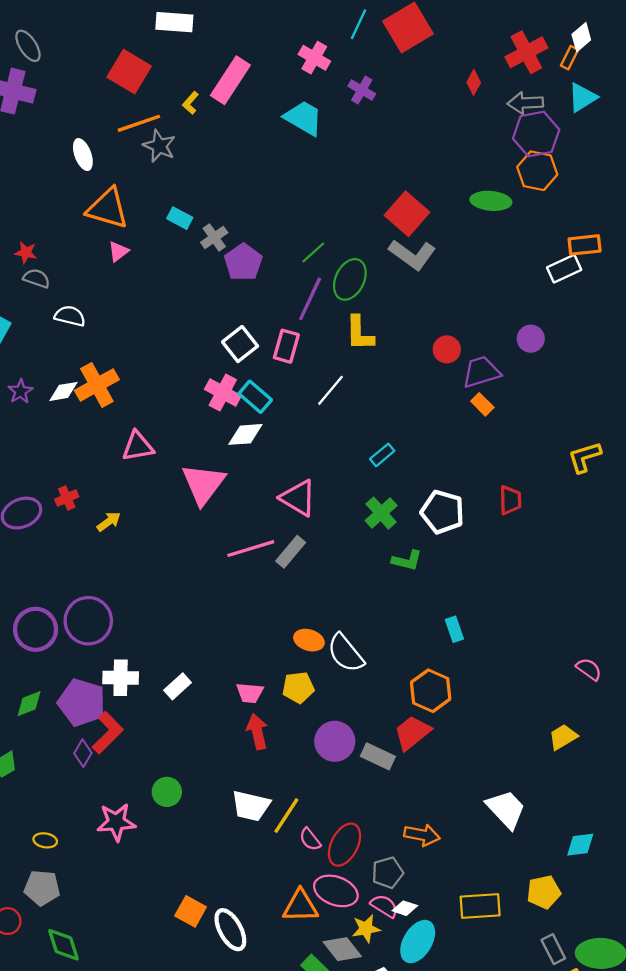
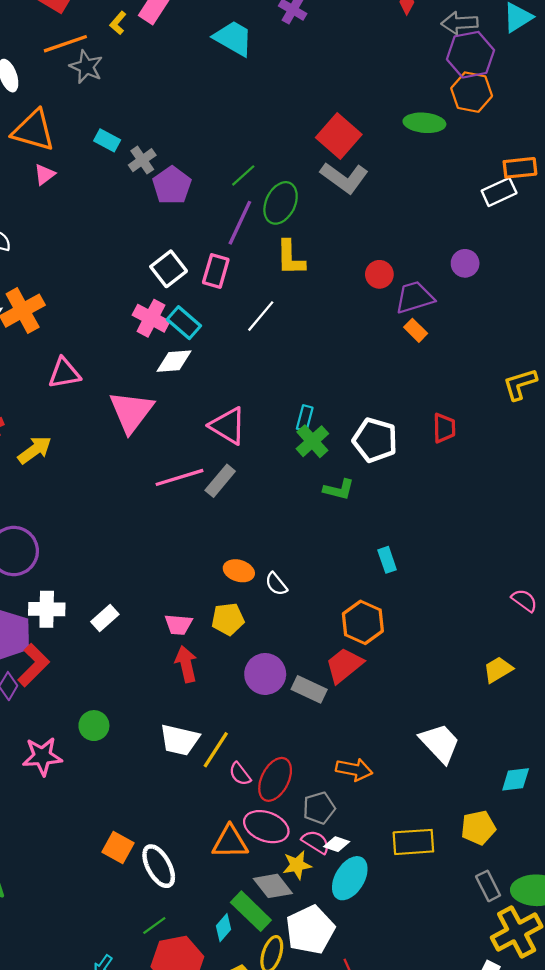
cyan rectangle: (382, 455) -> (305, 418), moved, turned -35
yellow arrow: (109, 522) -> (35, 450), size x1.4
white semicircle: (346, 653) -> (276, 584), size x0.6

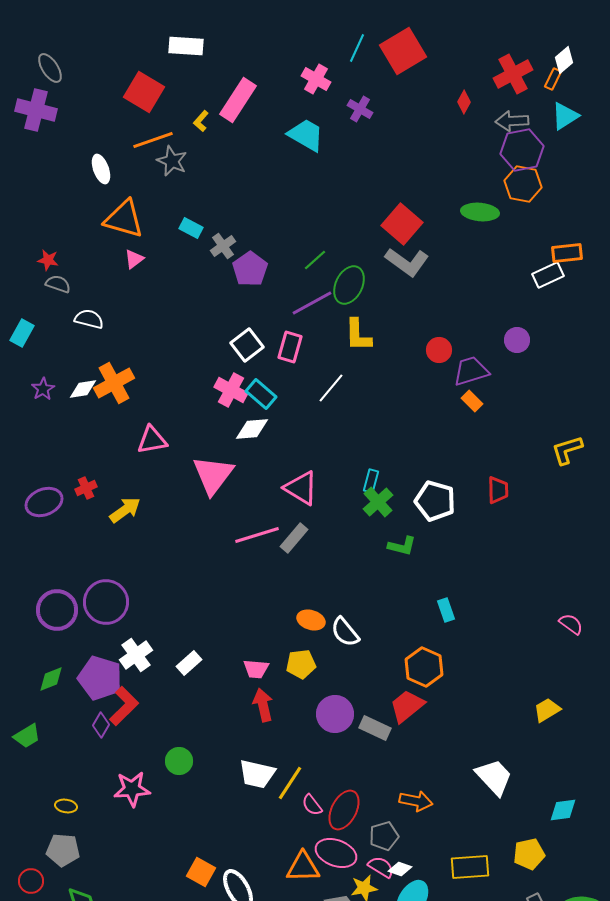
purple line: (240, 223) -> (312, 303), turned 36
white semicircle: (276, 584) -> (345, 632), size x1.4
pink semicircle: (524, 600) -> (571, 624), moved
white cross: (47, 609) -> (136, 655), turned -36

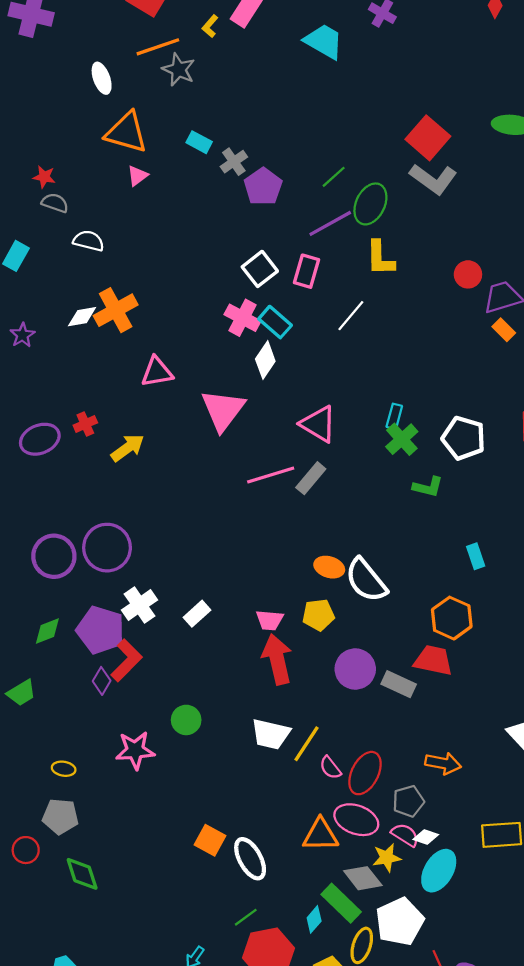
purple star: (43, 389) -> (22, 335), moved
white diamond: (252, 429) -> (265, 360), turned -52
white semicircle: (345, 632) -> (366, 580), size x1.4
red arrow: (263, 705) -> (277, 659), size x1.4
red trapezoid: (407, 706) -> (433, 660), turned 51

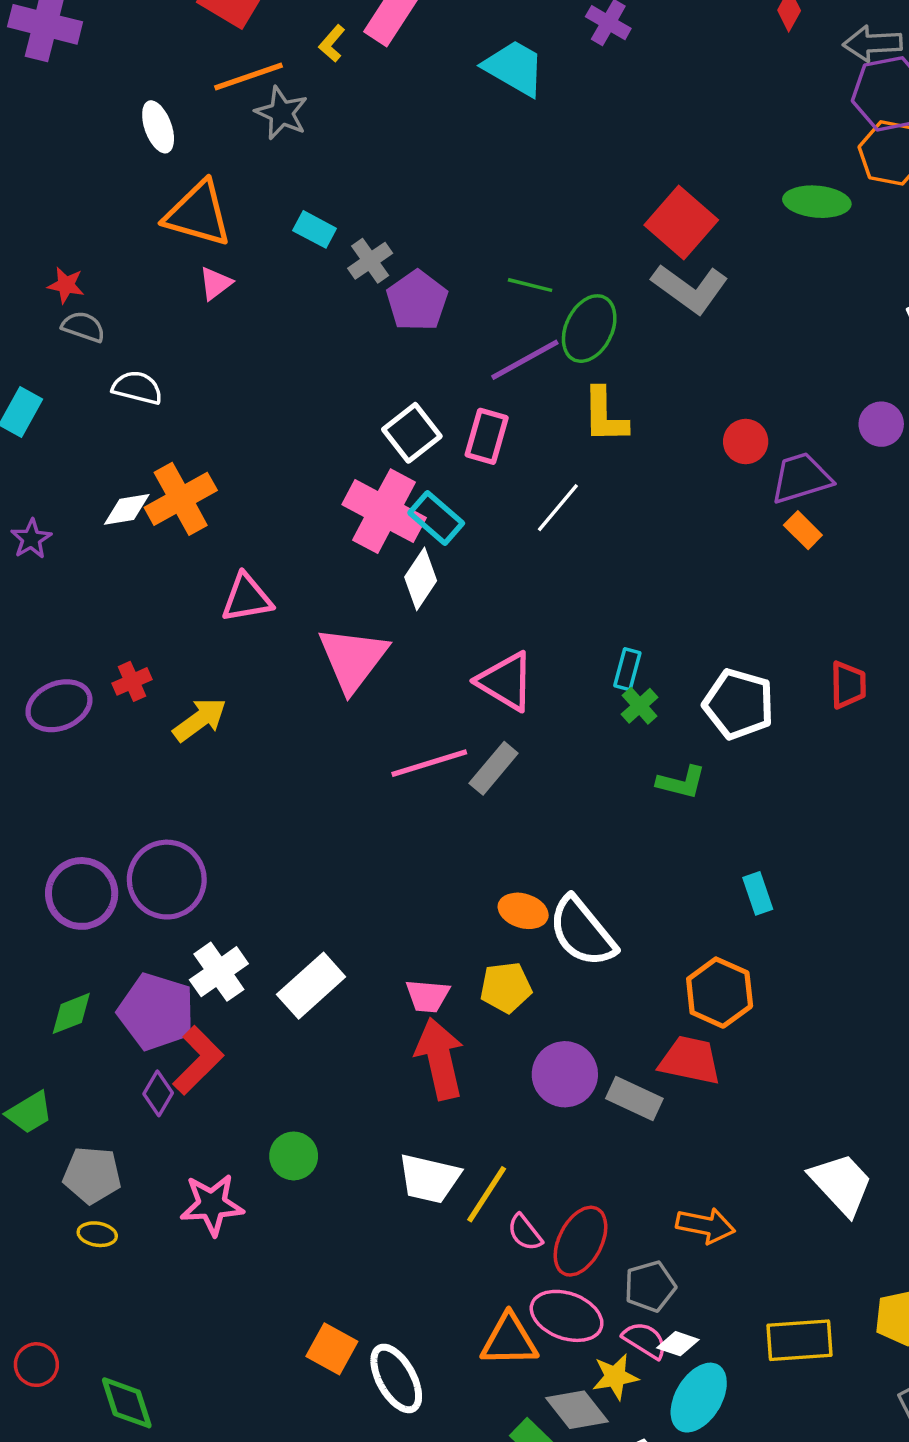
green line: (334, 177) -> (530, 285), turned 56
pink cross: (243, 318) -> (384, 511), size x1.4
green cross: (402, 439) -> (640, 706), size x0.7
white rectangle: (197, 614) -> (311, 986), size x1.5
gray pentagon: (60, 816) -> (92, 1175), moved

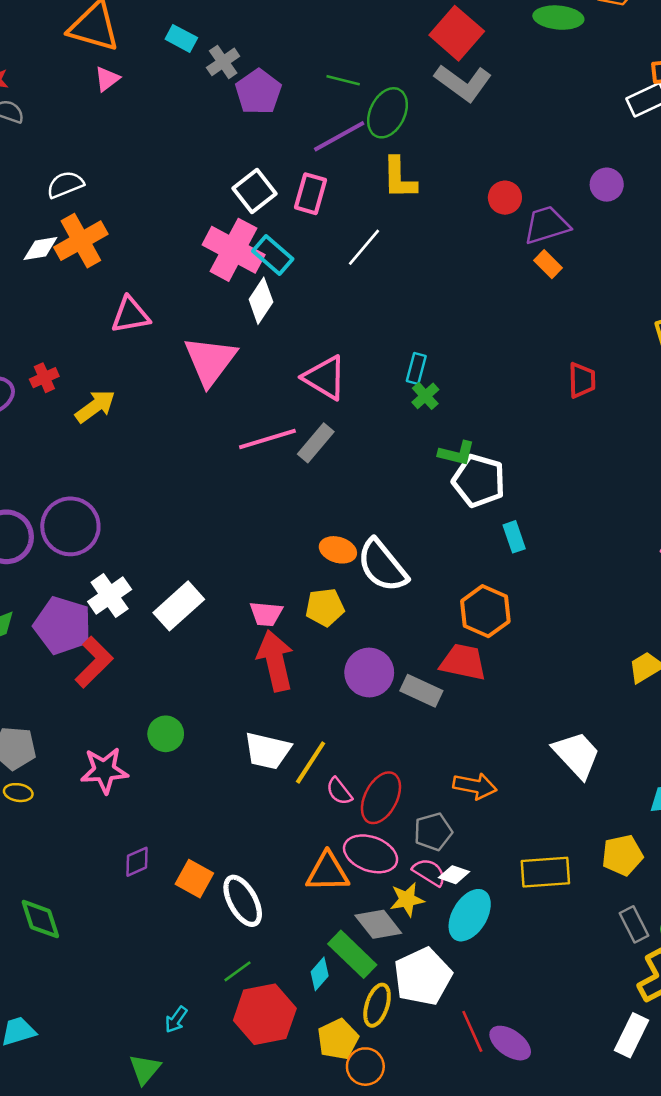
white semicircle: (137, 388) -> (65, 185), moved, turned -36
white pentagon: (739, 704) -> (479, 481), moved
purple diamond: (158, 1093) -> (137, 862), moved, turned 36

